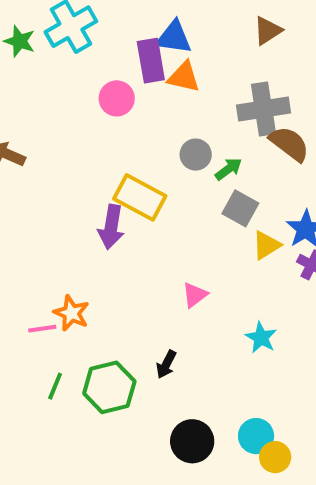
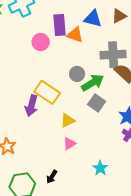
blue triangle: (174, 37) -> (93, 19), moved
green arrow: (228, 169) -> (93, 83), size x1.6
yellow triangle: (266, 245) -> (68, 120), moved

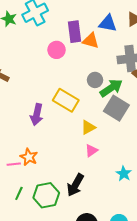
gray square: (97, 103) -> (116, 108), size x1.4
purple arrow: (31, 106) -> (37, 115), moved
black arrow: (52, 177) -> (75, 185), size x1.6

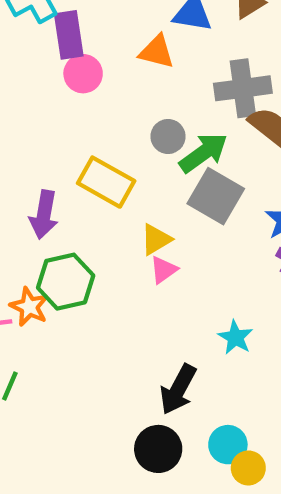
purple rectangle: (75, 32) -> (69, 35), moved
pink triangle: (91, 151) -> (163, 270), moved
black arrow: (75, 185) -> (178, 389), moved
green hexagon: (46, 195) -> (66, 282), moved

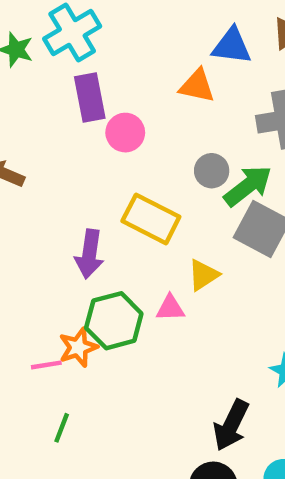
purple rectangle: (69, 35) -> (90, 97), moved
pink circle: (83, 74) -> (125, 133), moved
pink triangle: (163, 270) -> (170, 308), moved, turned 36
orange star: (29, 307) -> (78, 347), turned 30

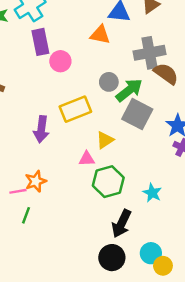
yellow rectangle: (151, 219) -> (75, 109), turned -48
green hexagon: (114, 321) -> (108, 182), moved
green line: (62, 428) -> (26, 215), moved

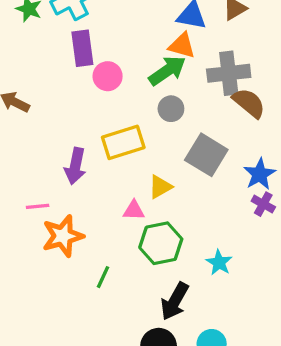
orange triangle: (100, 35) -> (182, 46), moved
green arrow: (129, 90) -> (167, 71), moved
orange star: (36, 181) -> (63, 236), size x1.4
pink line: (18, 191) -> (38, 206), moved
green line: (26, 215) -> (103, 277), moved

